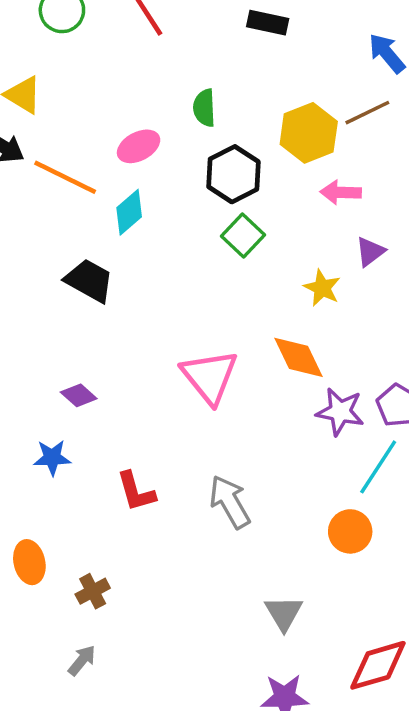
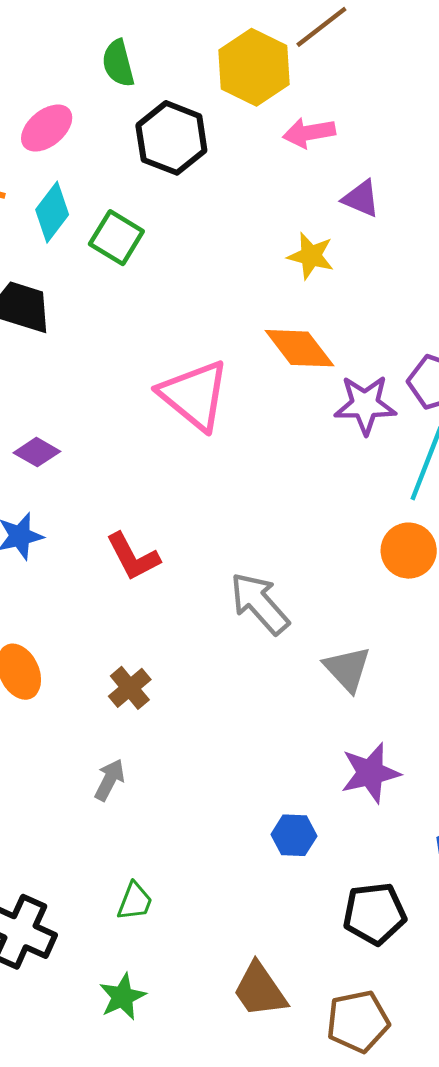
green square: (243, 236) -> (116, 238), moved
purple triangle: (370, 252) -> (361, 199), turned -48
gray arrow: (230, 502) -> (260, 603), moved
brown cross: (93, 591) -> (130, 688), moved

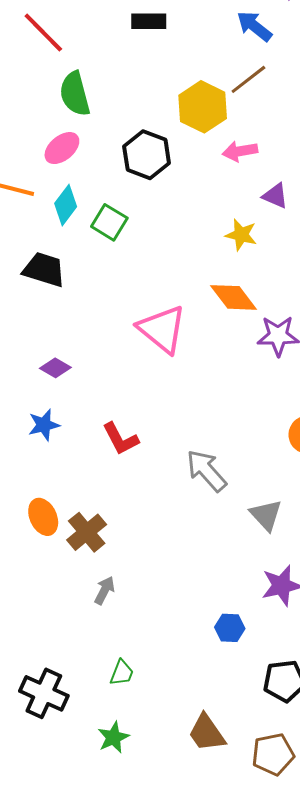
green semicircle: (118, 63) -> (75, 94), moved, size x1.4
brown cross: (130, 688) -> (87, 532), moved, size x1.4

